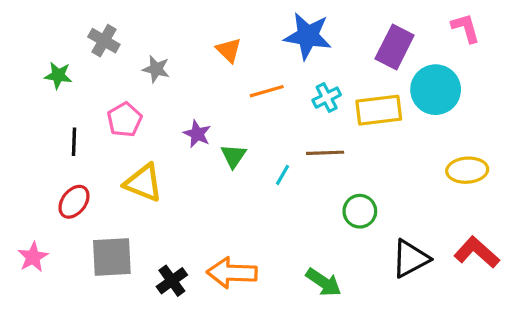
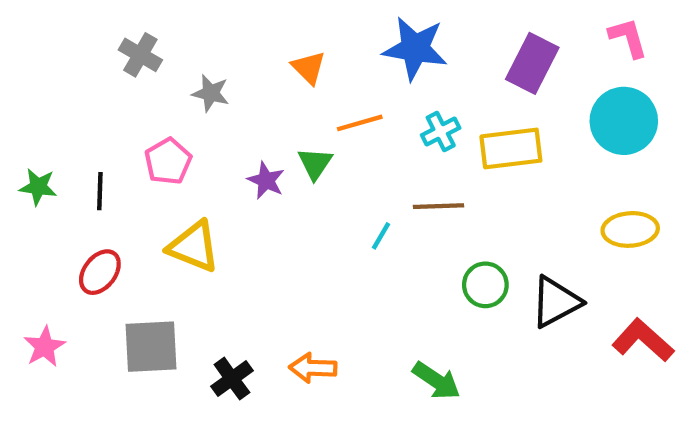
green star: (58, 75) -> (38, 187), moved
cyan circle: (436, 90) -> (624, 121), moved
green triangle: (233, 156) -> (315, 163), moved
black triangle: (410, 259) -> (556, 302), moved
orange arrow: (232, 273) -> (313, 368), size x0.7

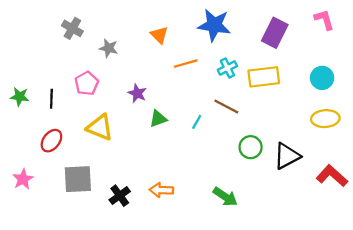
cyan circle: (624, 121) -> (322, 78), moved, size x0.7
green triangle: (315, 163) -> (158, 119), moved, turned 36
brown line: (439, 206) -> (226, 106), turned 30

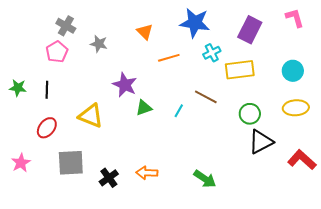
cyan cross: (227, 68) -> (212, 53), moved
pink pentagon: (87, 83) -> (57, 52), moved
purple star: (137, 93) -> (125, 85), size x1.4
green circle: (251, 147) -> (250, 114), moved

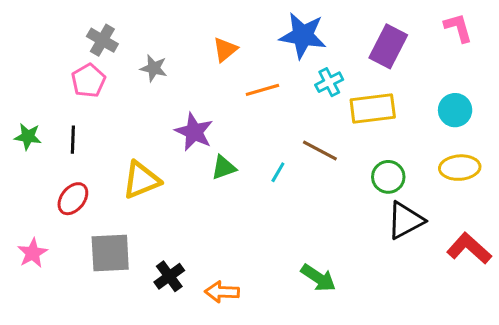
orange triangle: (145, 32) -> (225, 50), turned 36
yellow triangle: (91, 116) -> (141, 180), turned -44
orange arrow: (147, 173) -> (222, 292), moved

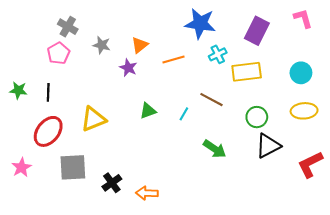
orange triangle: (225, 50) -> (140, 45), moved
purple star: (194, 132) -> (128, 68), moved, size x0.7
red ellipse: (73, 199) -> (48, 131), size x1.4
red L-shape: (469, 248) -> (310, 164), turned -68
green arrow: (318, 278) -> (215, 149), moved

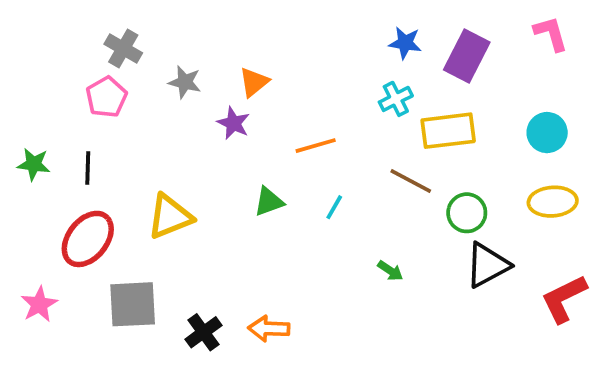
blue star: (200, 24) -> (405, 43), moved, size x0.6
orange line: (174, 59) -> (316, 146), moved
brown line: (212, 100) -> (411, 181), moved
green arrow: (215, 149) -> (390, 271), size x0.6
orange arrow: (147, 193) -> (269, 329), moved

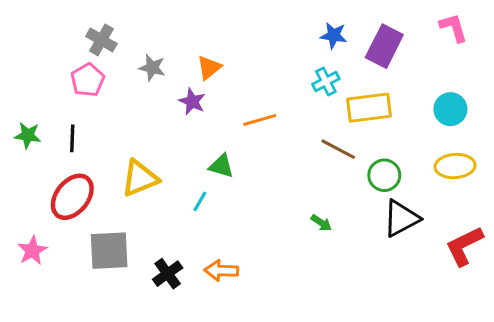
green triangle: (269, 202) -> (221, 166), turned 36
cyan line: (334, 207) -> (200, 201), moved

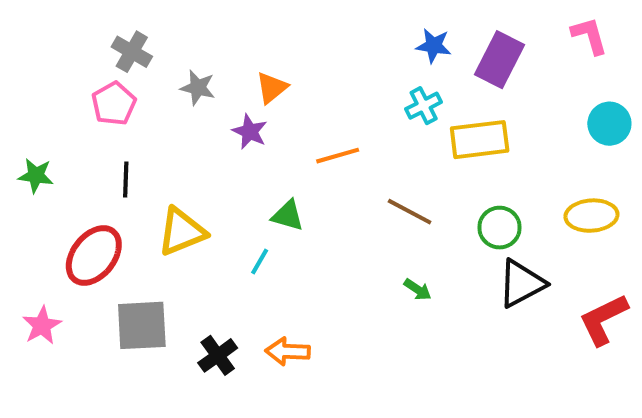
cyan circle: (450, 109) -> (609, 124), moved
black line: (72, 138) -> (126, 180), moved
brown line: (338, 149) -> (410, 212), moved

